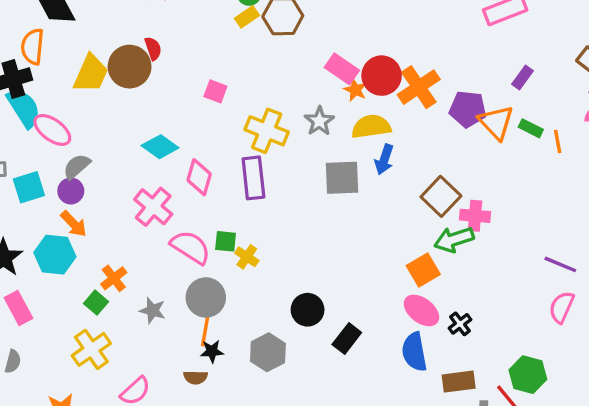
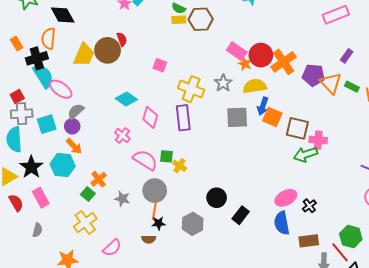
yellow rectangle: (247, 17) -> (179, 20), turned 32
brown square: (441, 196) -> (297, 128), turned -30
pink cross: (153, 207) -> (122, 136), size x0.7
orange square: (423, 270) -> (272, 117), moved, turned -36
pink ellipse: (421, 310) -> (286, 198), turned -65

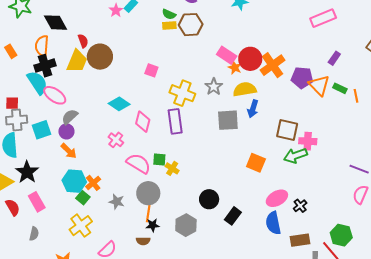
red semicircle: (122, 39) -> (83, 41), moved
black cross: (37, 58) -> (45, 66), moved
red square: (17, 96) -> (12, 103), turned 32
orange square: (272, 117) -> (256, 163), moved
cyan hexagon: (63, 165) -> (74, 181), moved

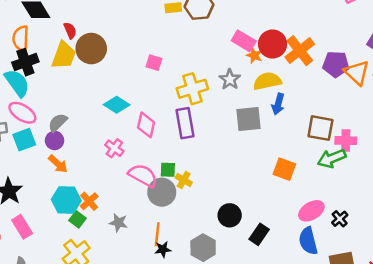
yellow cross: (182, 93) -> (192, 89), turned -35
pink ellipse: (55, 95) -> (22, 113), moved
gray circle: (148, 193) -> (162, 192), moved

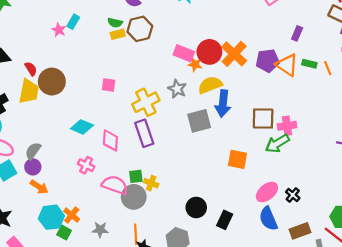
blue arrow: (278, 104) -> (223, 104), size x1.4

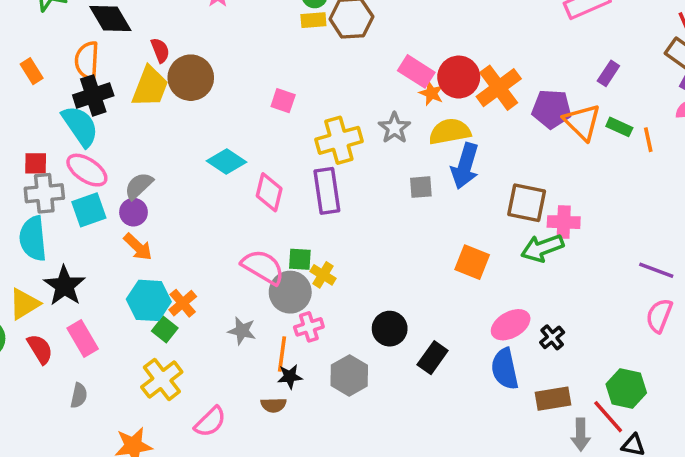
gray square: (199, 121) -> (421, 187), size x0.6
pink cross: (86, 165) -> (309, 327), moved, turned 35
gray star: (100, 230) -> (242, 331), moved

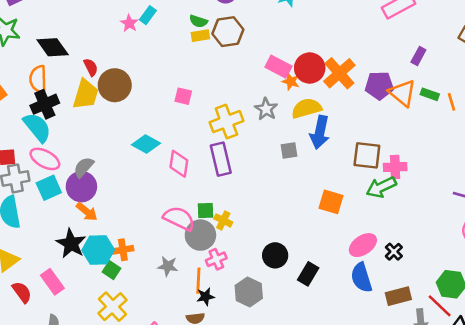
purple circle: (134, 212) -> (81, 187), size x1.5
black star: (64, 286) -> (71, 244), moved
orange cross: (183, 303) -> (123, 250), turned 36

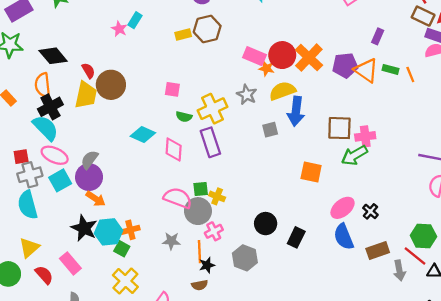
green semicircle: (198, 21) -> (184, 117), moved

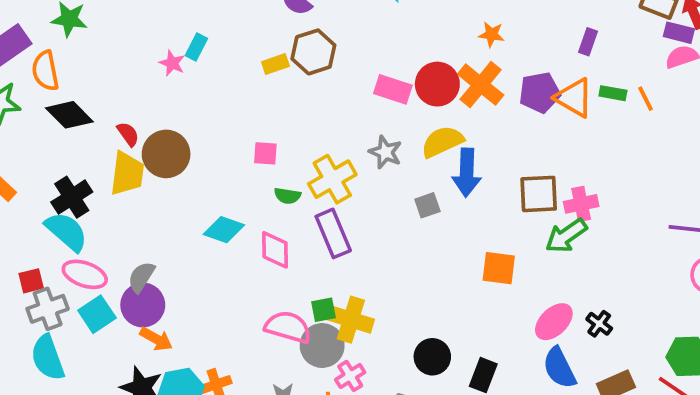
orange star: (267, 68) -> (491, 34), moved
orange semicircle: (43, 85) -> (45, 71), moved
yellow cross: (217, 196) -> (351, 320), size x1.6

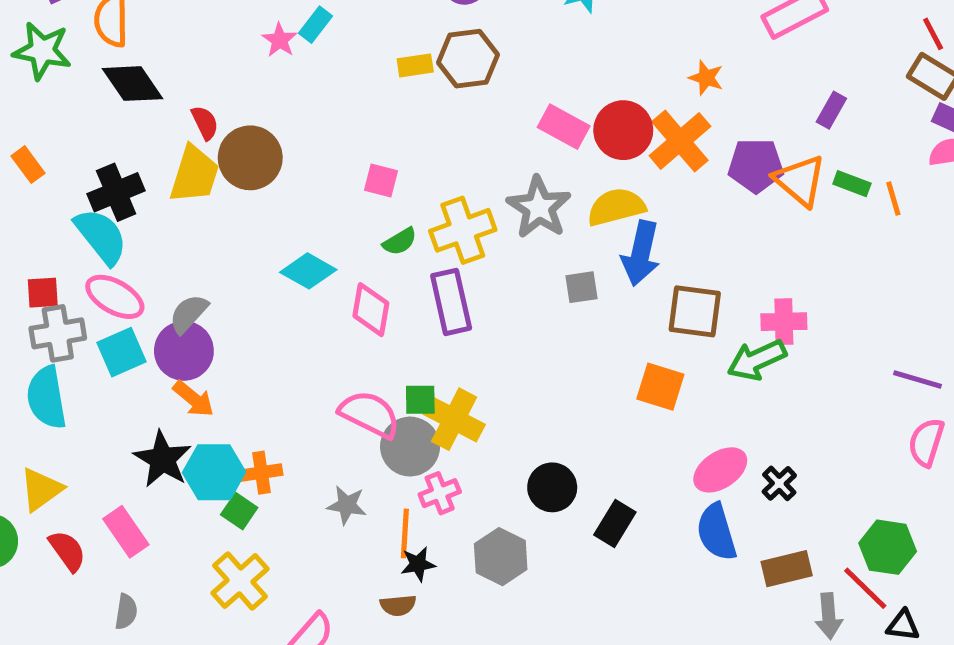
gray star: (385, 152) -> (539, 207), size x1.4
brown square: (539, 194) -> (695, 311), moved
green semicircle: (287, 196) -> (400, 242), turned -50

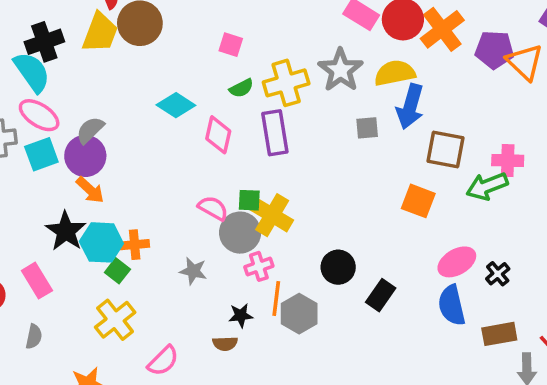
pink semicircle: (370, 414) -> (213, 208), size x0.7
orange line: (405, 533) -> (276, 299), moved

